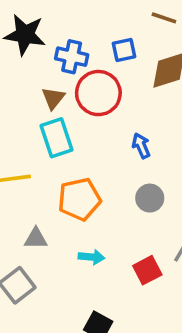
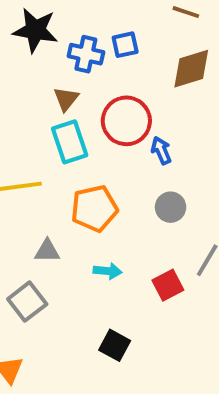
blue square: (124, 50) -> (125, 45), moved
red circle: (98, 93) -> (126, 121), moved

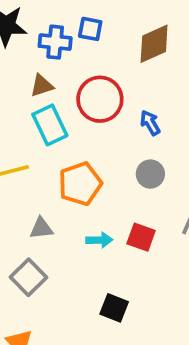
blue square: (125, 45) -> (90, 29), turned 30
brown triangle: (66, 99) -> (42, 86), turned 40
blue arrow: (161, 150) -> (150, 123), moved
red square: (168, 285) -> (141, 237), moved, turned -36

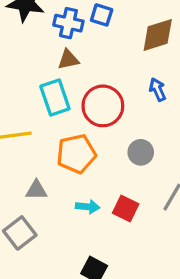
brown triangle: (42, 86) -> (68, 59), moved
red circle: (100, 99) -> (103, 106), moved
blue arrow: (150, 123) -> (157, 90), moved

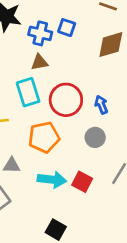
blue arrow: (157, 90) -> (101, 105), moved
cyan arrow: (88, 207) -> (52, 180), size x1.5

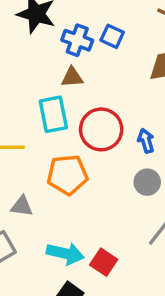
gray circle: (95, 137) -> (147, 182), moved
cyan arrow: (52, 180) -> (65, 253), moved
red square: (82, 182) -> (104, 262), moved

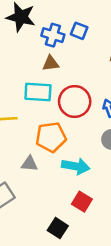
cyan rectangle: (53, 114) -> (38, 92), turned -72
gray triangle: (22, 206) -> (29, 164), moved
cyan arrow: (65, 253) -> (76, 166), moved

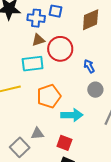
red circle: (75, 102) -> (60, 49), moved
gray triangle: (29, 164) -> (37, 133), moved
red square: (82, 202) -> (64, 143), moved

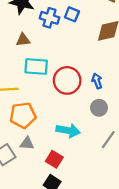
brown triangle: (38, 40) -> (23, 40), moved
red circle: (60, 49) -> (67, 80), moved
orange pentagon: (49, 96) -> (23, 115), moved

